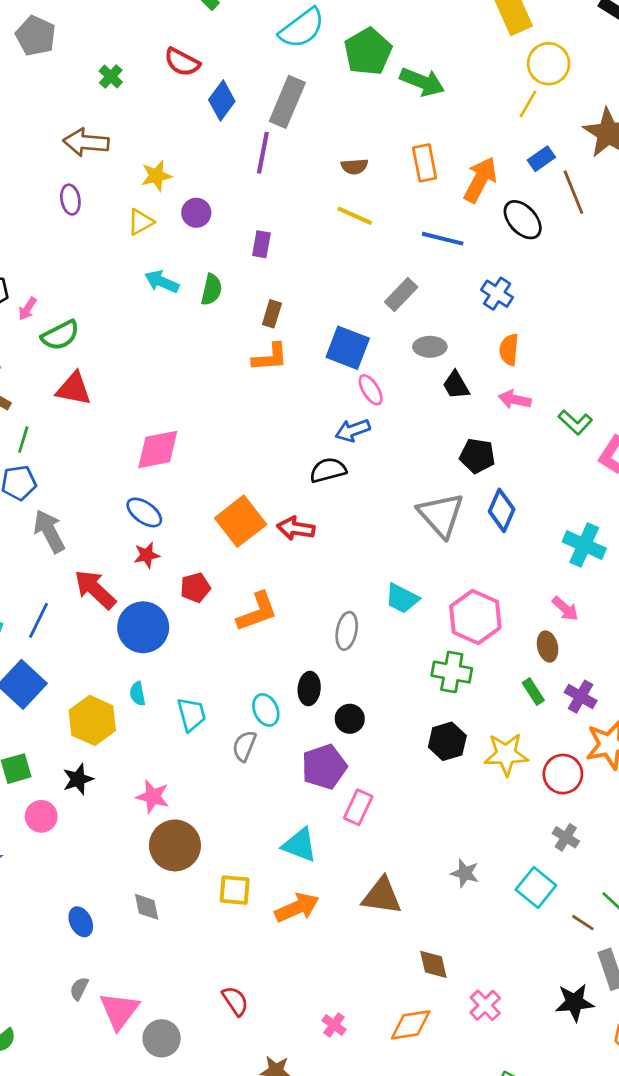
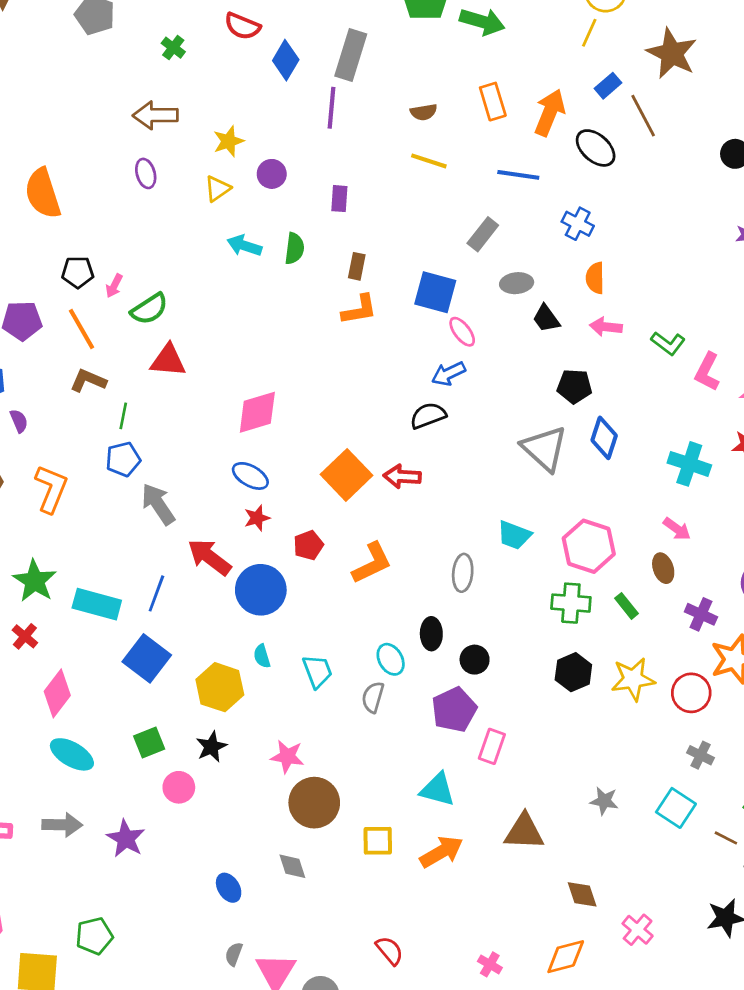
green rectangle: (533, 692) -> (627, 606), moved

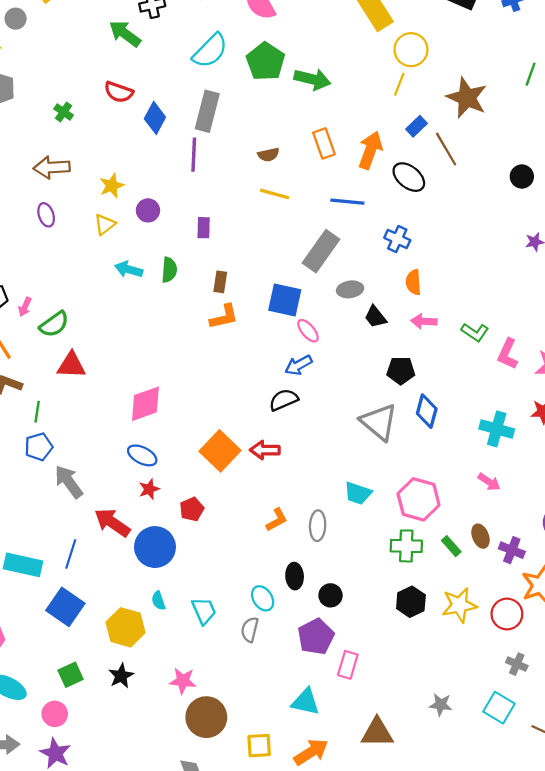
gray rectangle: (483, 234) -> (321, 251), size x1.5
orange L-shape: (372, 563) -> (277, 520), moved, size x0.7
brown ellipse: (663, 568) -> (480, 536), moved
pink circle: (179, 787) -> (55, 714), moved

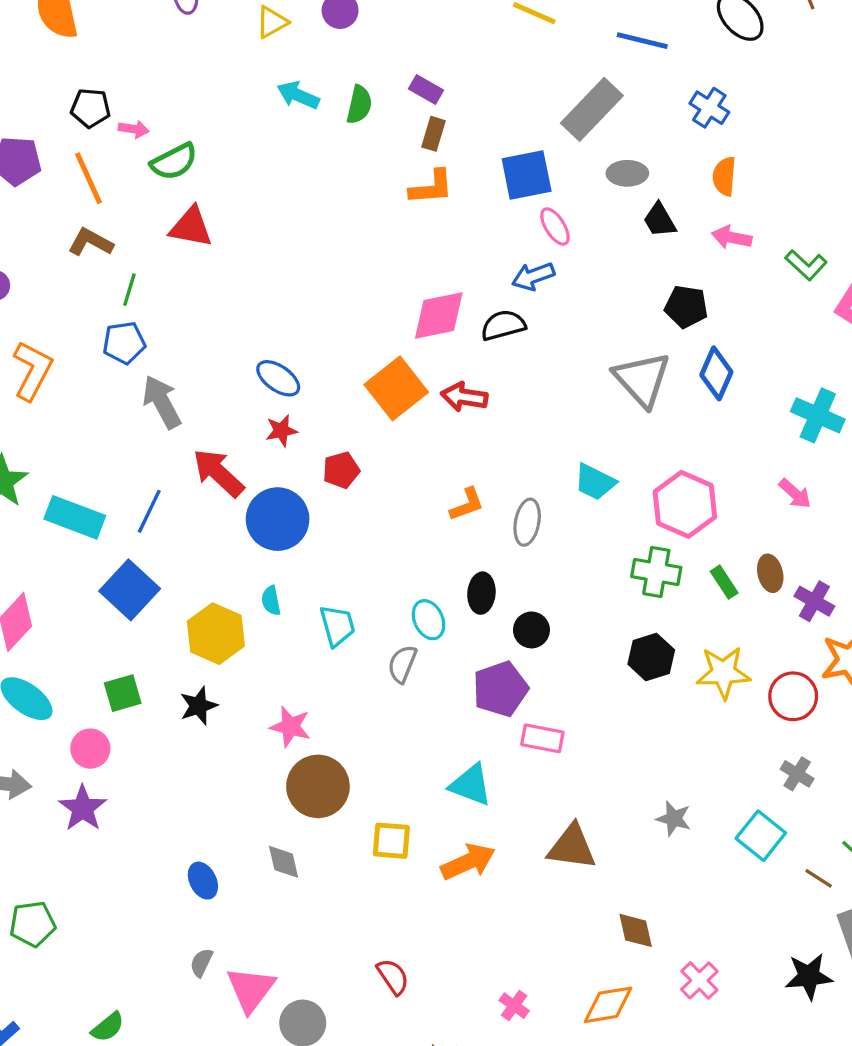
purple rectangle: (204, 228) -> (426, 90), moved, turned -70
blue square: (285, 300) -> (527, 175), turned -32
pink arrow: (25, 307) -> (134, 129), turned -114
pink diamond: (145, 404) -> (439, 315), moved
pink rectangle: (348, 665) -> (542, 738), turned 76

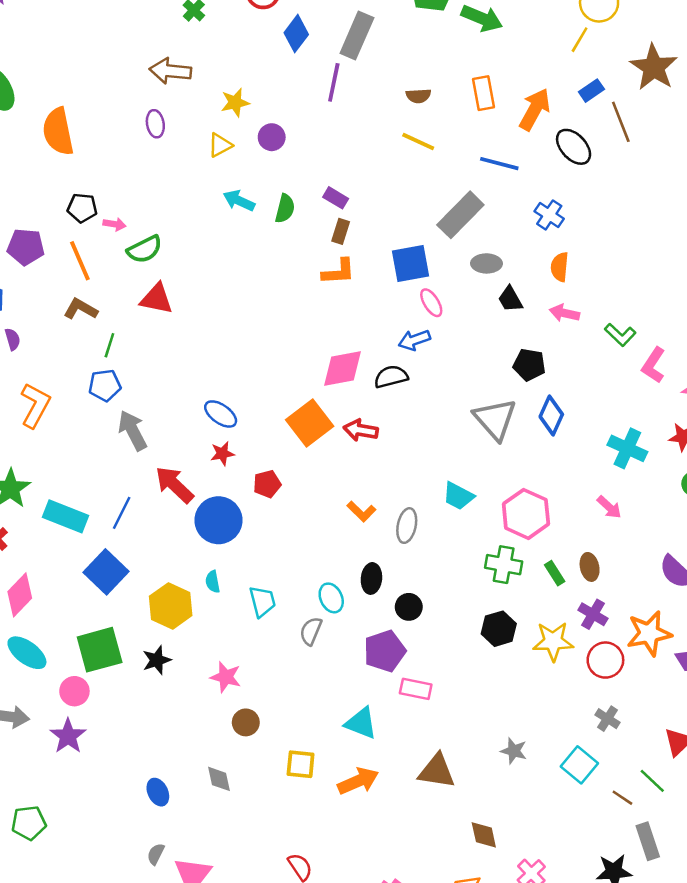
orange L-shape: (467, 504) -> (361, 511), turned 64
purple cross: (814, 601) -> (593, 614), moved
green square: (123, 693) -> (100, 650), size x1.6
brown circle: (318, 786) -> (246, 722), size x0.6

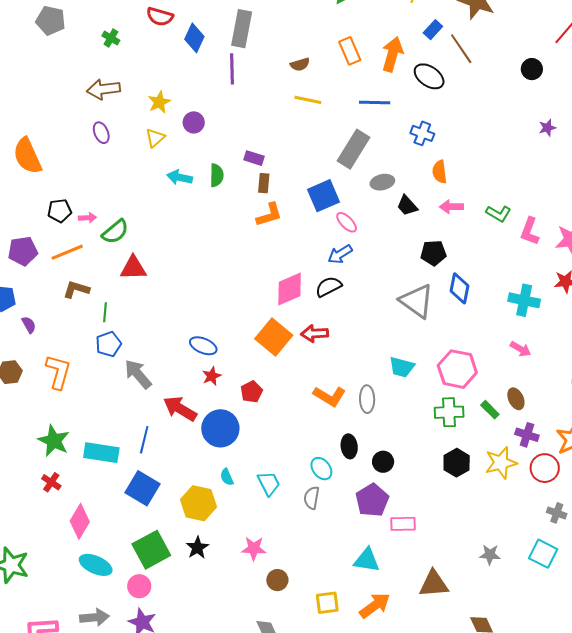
orange line: (80, 261) -> (67, 252), turned -76
orange L-shape: (361, 511) -> (330, 396), size x1.4

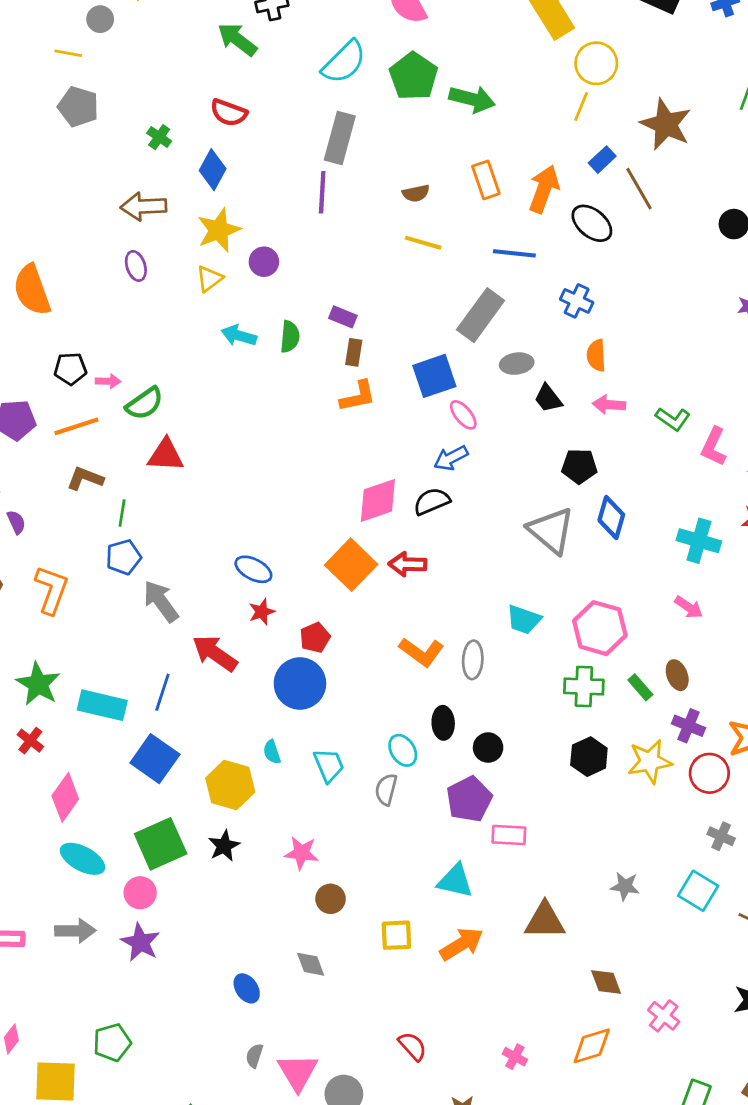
blue diamond: (194, 38) -> (213, 170), moved
yellow star: (159, 102) -> (219, 230), size x1.4
blue circle: (220, 428) -> (300, 684), moved

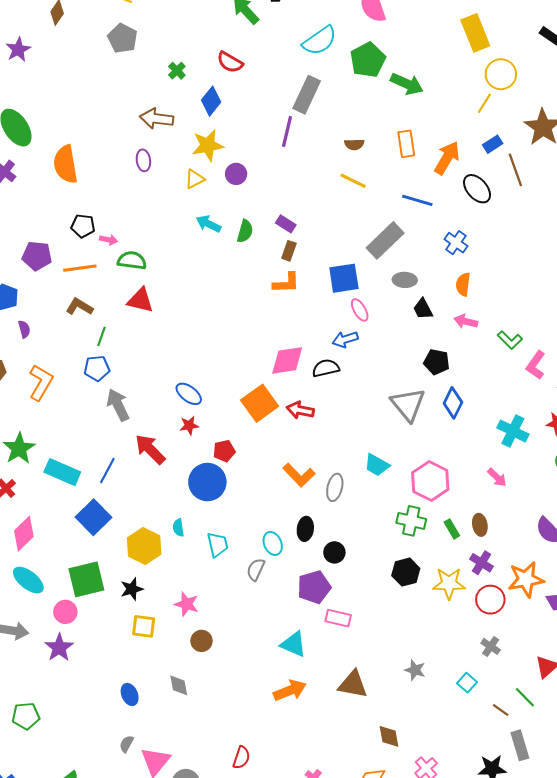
green semicircle: (145, 403) -> (132, 260), turned -148
cyan square: (698, 891) -> (467, 683), size x0.7
yellow square: (396, 935) -> (144, 626), moved
red semicircle: (413, 1046) -> (241, 758), turned 50

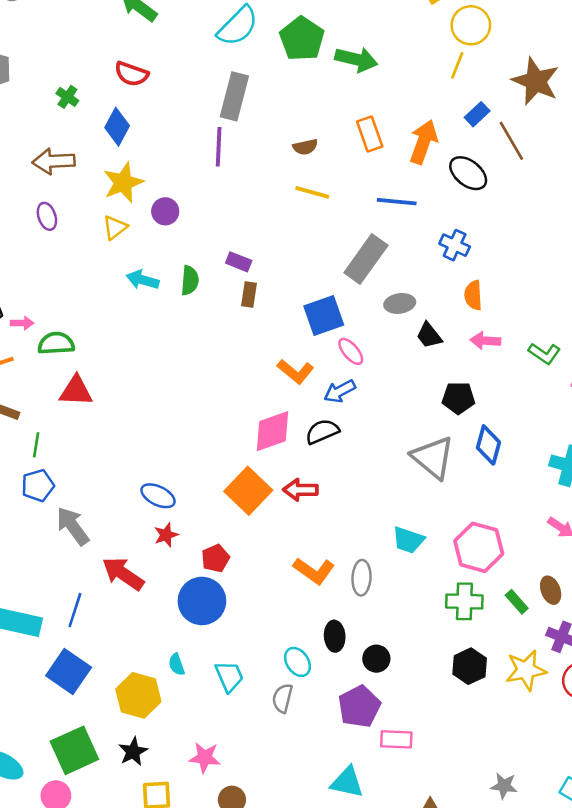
orange L-shape: (286, 283) -> (296, 372), moved, turned 52

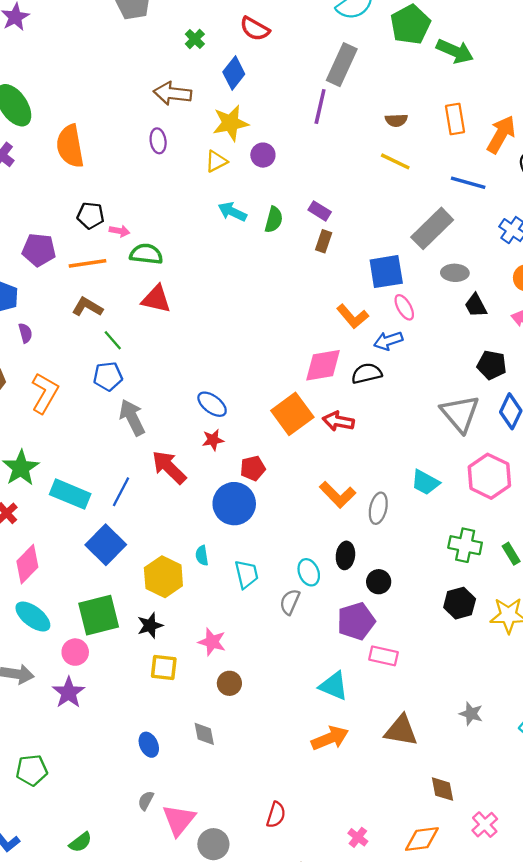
green line: (36, 445) -> (113, 340), turned -60
pink hexagon: (479, 547) -> (489, 476), moved

